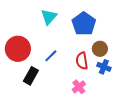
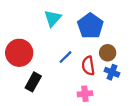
blue line: (51, 56) -> (66, 57), moved
pink cross: (79, 87) -> (85, 94), turned 32

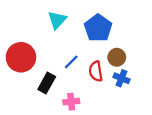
black rectangle: (33, 82) -> (47, 83), moved
pink cross: (85, 94) -> (71, 102), moved

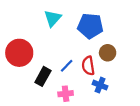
blue pentagon: (98, 28) -> (90, 26), turned -30
blue line: (71, 62) -> (67, 66), moved
blue cross: (121, 78) -> (100, 85), moved

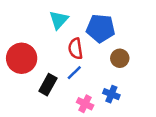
red semicircle: (88, 66) -> (75, 49), moved
pink cross: (66, 94) -> (85, 104), moved, turned 32

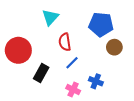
blue pentagon: (101, 28) -> (101, 24), moved
brown circle: (120, 58) -> (114, 47), moved
blue line: (74, 73) -> (72, 63), moved

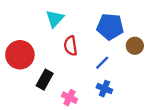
brown circle: (114, 47) -> (135, 46), moved
blue line: (72, 63) -> (102, 63), moved
pink cross: (73, 90) -> (69, 98), moved

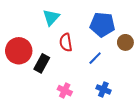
black rectangle: (45, 80) -> (42, 63), moved
blue cross: (104, 89) -> (103, 89), moved

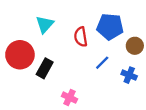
cyan triangle: (51, 17) -> (45, 24), moved
red semicircle: (66, 42) -> (81, 37), moved
blue cross: (103, 89) -> (129, 75), moved

